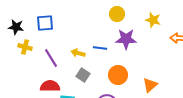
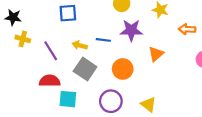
blue square: (45, 23) -> (68, 13), moved
gray square: (83, 75) -> (85, 69), size x1.5
orange triangle: (150, 85) -> (156, 54), moved

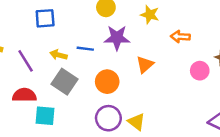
purple circle: (111, 101) -> (108, 118), moved

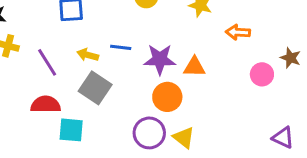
purple star: (117, 38) -> (160, 59), moved
orange triangle: (145, 65) -> (194, 67), turned 42
orange circle: (107, 82) -> (167, 97), moved

